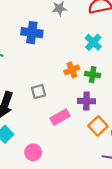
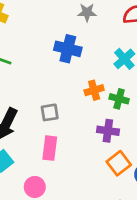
blue cross: (32, 33) -> (68, 49), moved
pink rectangle: (60, 117) -> (50, 148), moved, turned -60

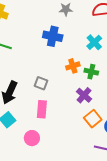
gray square: (50, 112) -> (41, 83), turned 32
purple cross: (108, 131) -> (84, 95), turned 35

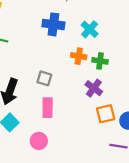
cyan cross: (94, 42) -> (90, 29), moved
orange cross: (73, 66) -> (79, 56), turned 32
orange square: (93, 119) -> (106, 114), turned 30

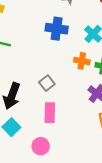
gray square: (44, 78) -> (47, 83), turned 35

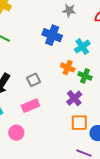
pink rectangle: (50, 113) -> (30, 106), turned 54

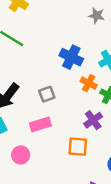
blue cross: (52, 35) -> (71, 57), moved
orange square: (79, 123) -> (78, 147), moved

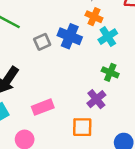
orange cross: (89, 83) -> (94, 17), moved
gray square: (47, 94) -> (42, 42), moved

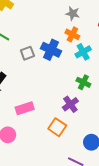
orange square: (82, 127) -> (57, 127), turned 30

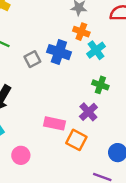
pink rectangle: (25, 108) -> (54, 123), moved, turned 36

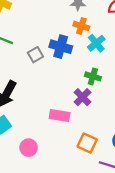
green cross: (100, 85) -> (93, 76), moved
purple cross: (88, 112) -> (82, 97), moved
orange square: (76, 140) -> (87, 143), moved

